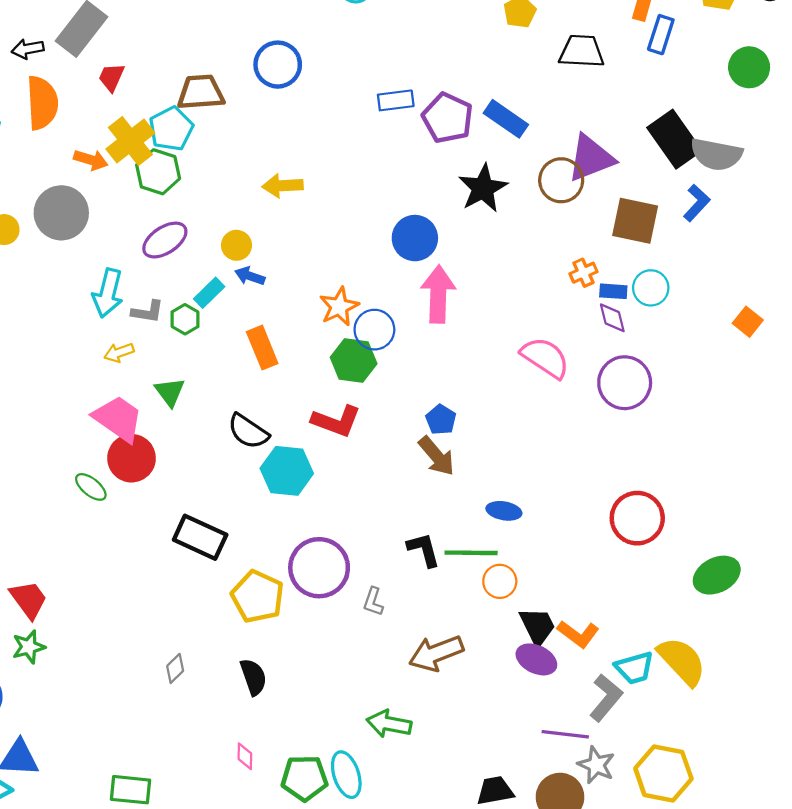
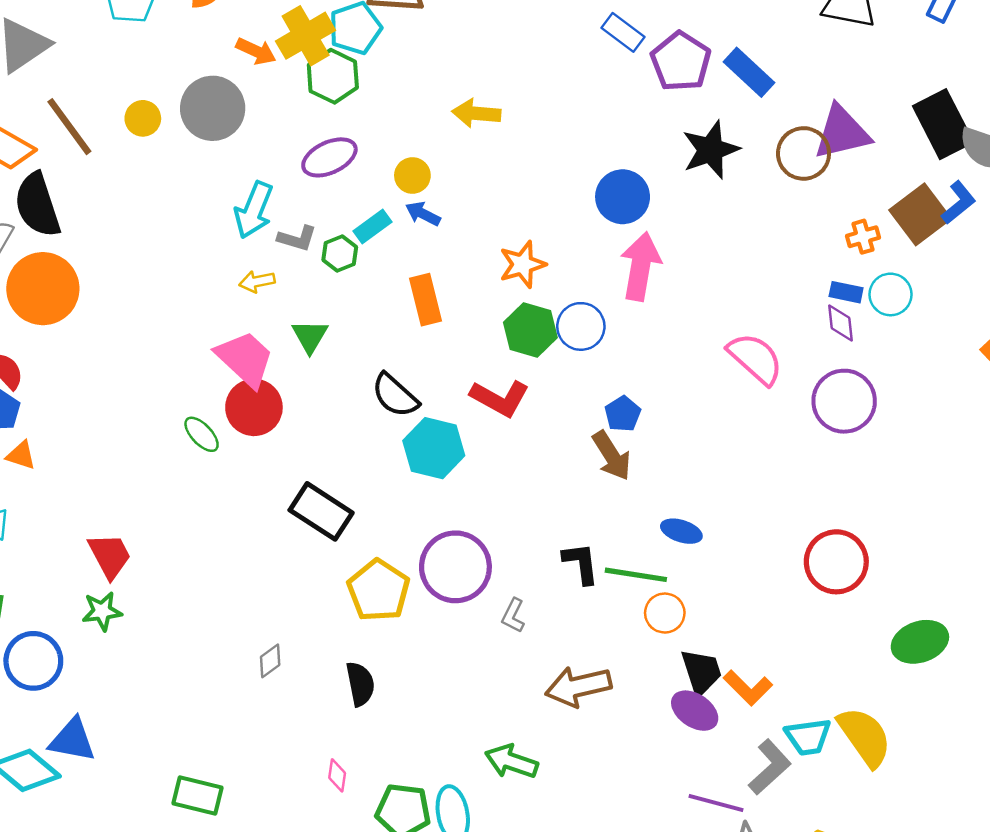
blue rectangle: (396, 100) -> (623, 32), turned 36
brown square: (635, 221) -> (920, 214), moved, turned 33
orange cross: (583, 273) -> (863, 237), moved
blue circle: (374, 330) -> (581, 326), moved

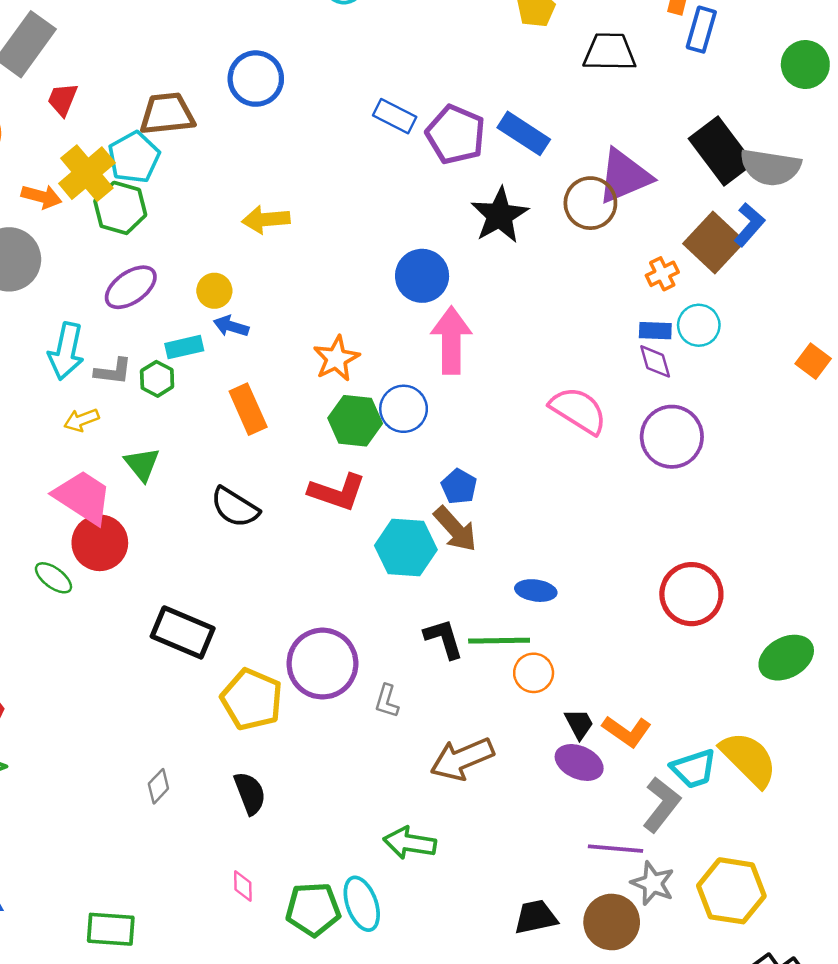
cyan rectangle: (372, 227) -> (184, 347), turned 33
cyan hexagon: (434, 448) -> (406, 548), moved
black trapezoid: (701, 672) -> (579, 724), size x0.7

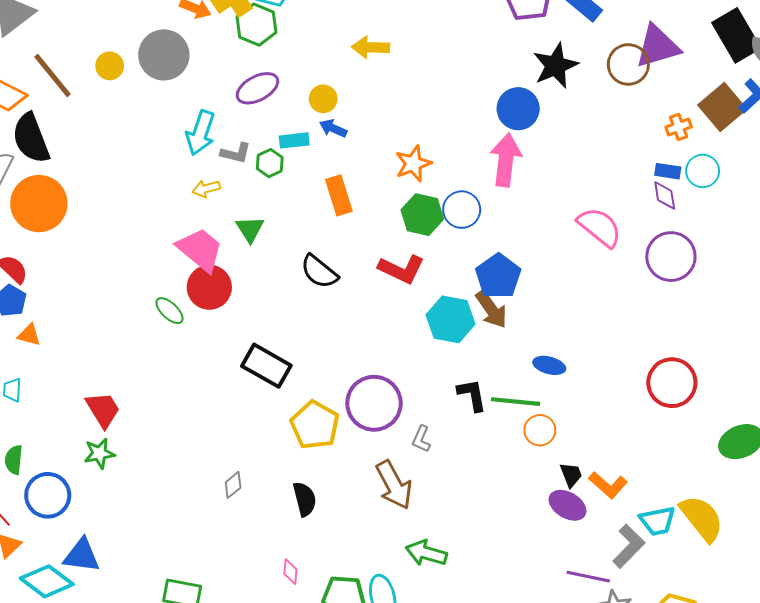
blue circle: (422, 276) -> (518, 109), moved
blue pentagon: (459, 487) -> (498, 276), size x1.6
brown arrow: (462, 759) -> (394, 485), moved, turned -102

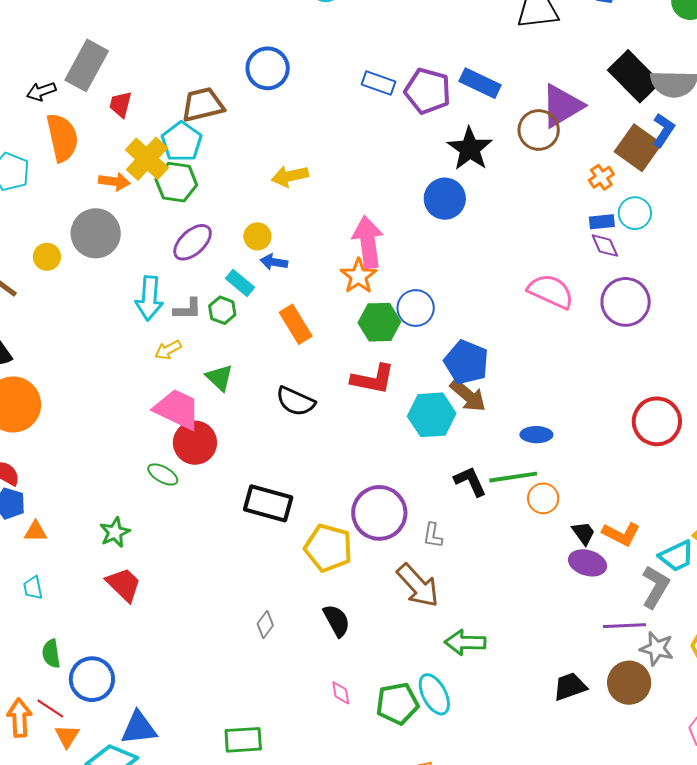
cyan rectangle: (294, 140) -> (240, 283), turned 60
pink arrow: (506, 160) -> (368, 242), moved
green star: (99, 453) -> (115, 532), moved

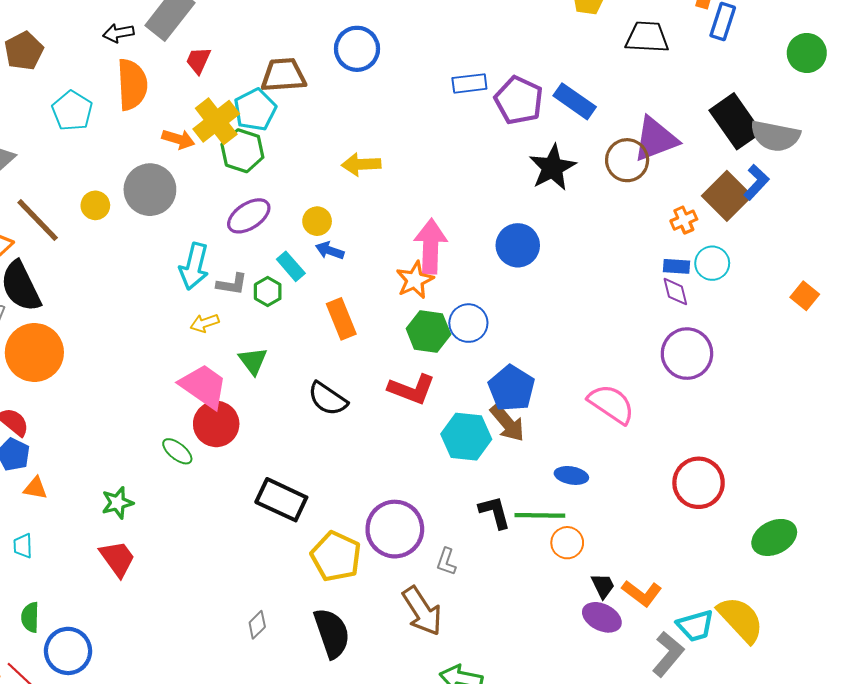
blue rectangle: (379, 83) -> (469, 83), turned -36
blue circle: (445, 199) -> (518, 245), moved
pink semicircle: (551, 291) -> (611, 404), moved
black semicircle: (337, 621) -> (332, 633), size x1.4

